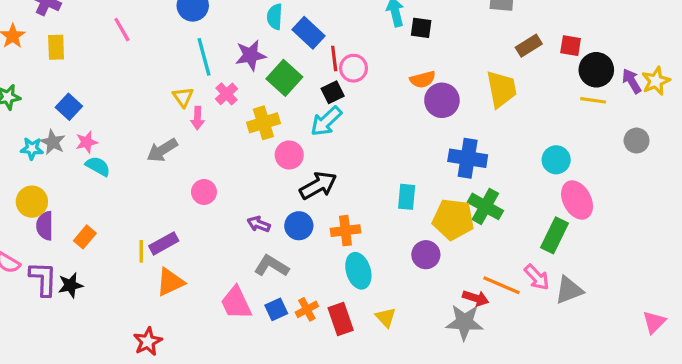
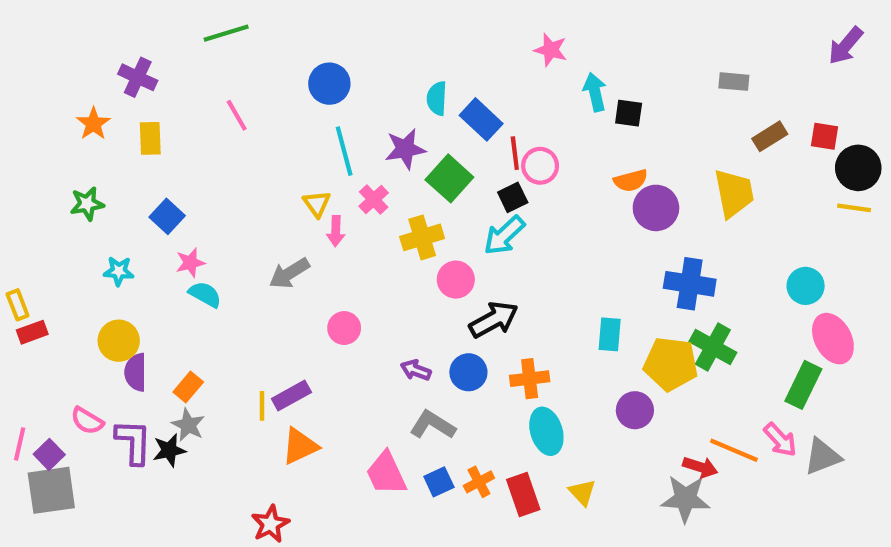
gray star: (53, 142) -> (188, 425), moved

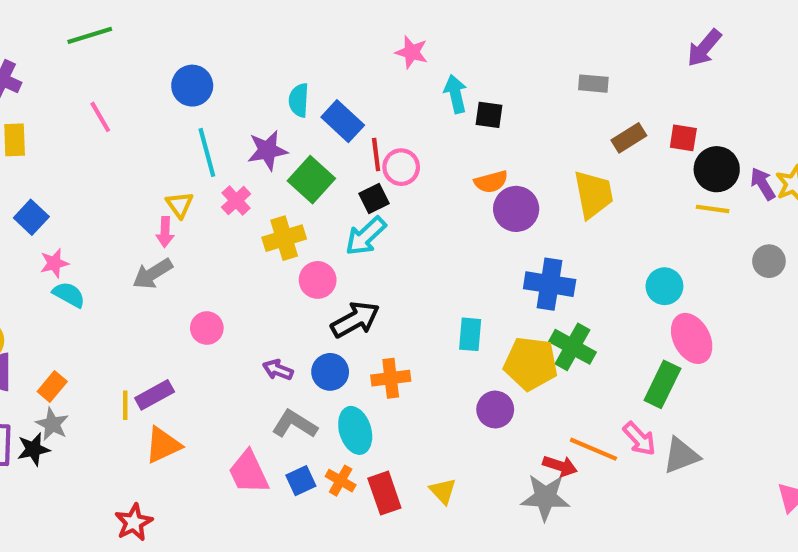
pink arrow: (336, 231) -> (165, 232), moved
cyan ellipse: (546, 431) -> (355, 430), moved
orange cross: (479, 482) -> (341, 481), turned -32

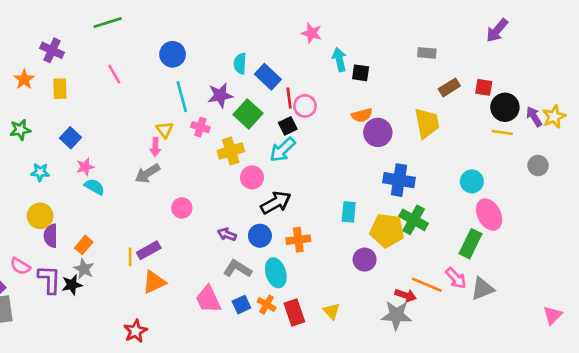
pink cross: (236, 201) -> (200, 127), turned -30

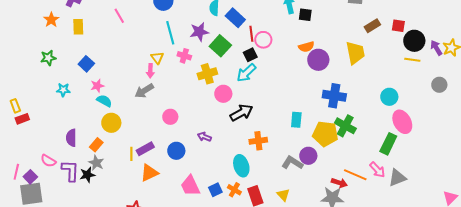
yellow circle: (40, 216) -> (111, 123), moved
blue circle: (260, 236) -> (176, 151), moved
gray L-shape: (237, 269) -> (292, 163), moved

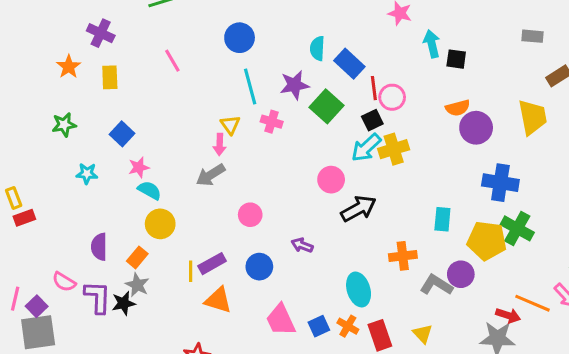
yellow cross: (207, 74) -> (394, 149), moved
orange cross: (258, 141) -> (403, 256), moved
orange triangle: (149, 173) -> (218, 300), turned 42

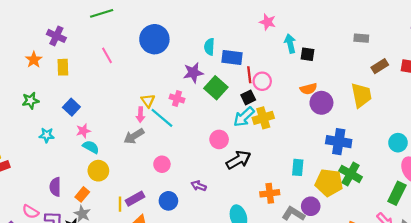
blue circle: (240, 38) -> (154, 39), size x1.4
blue rectangle: (349, 64) -> (232, 58), turned -36
cyan line: (250, 87) -> (162, 118), moved, turned -35

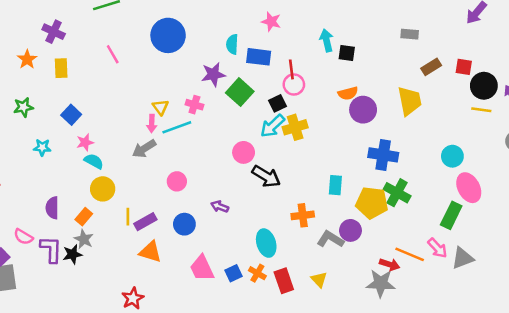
pink star: (268, 22) -> (271, 22), moved
red line: (249, 75) -> (291, 69), moved
cyan line: (162, 118) -> (177, 127), turned -60
black arrow: (238, 160) -> (266, 176), turned 60
yellow line: (120, 204) -> (128, 217), moved

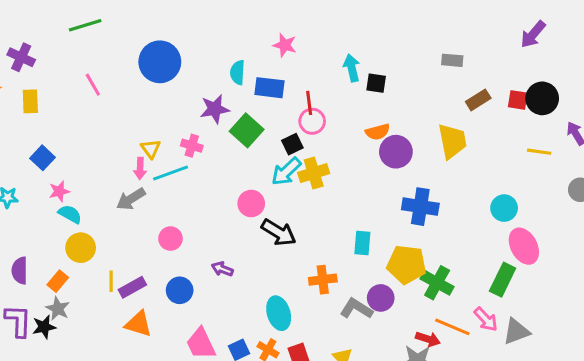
black circle: (484, 86) -> (542, 98), moved
green cross: (397, 193) -> (437, 283), moved

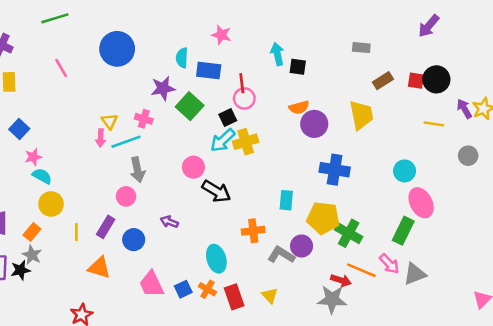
gray arrow: (131, 199) -> (137, 170), moved, turned -70
purple rectangle: (132, 287) -> (106, 227), moved, turned -30

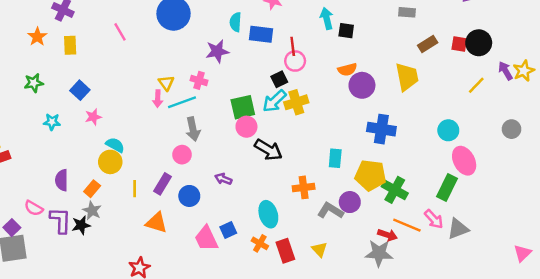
green square: (190, 106) -> (243, 107), moved, turned 35
yellow line: (434, 124) -> (476, 85), turned -54
gray circle: (468, 156) -> (512, 129), moved
cyan semicircle: (42, 176) -> (115, 145), moved
blue square: (183, 289) -> (228, 230), moved

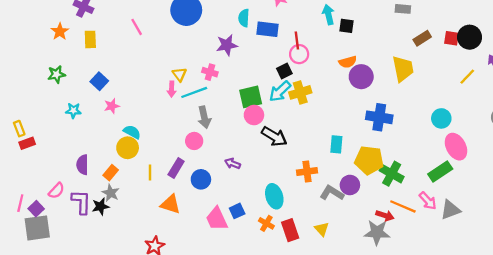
green rectangle: (447, 187) -> (440, 171), turned 30
pink semicircle: (34, 208) -> (56, 191), turned -78

